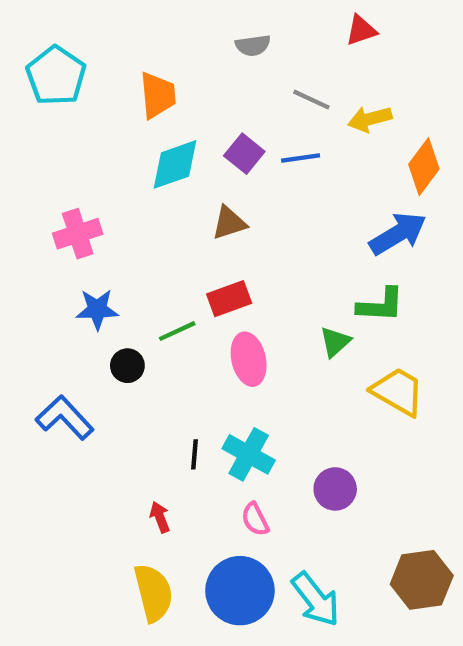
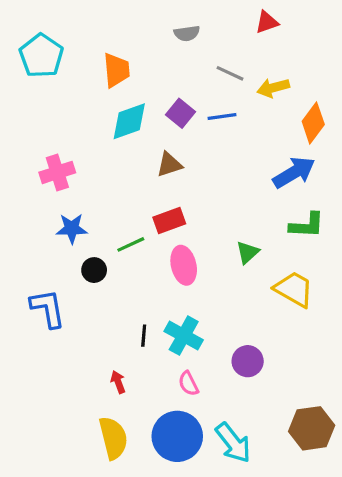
green L-shape: (381, 305) -> (307, 225), moved
blue L-shape: (65, 418) -> (48, 308), turned 33

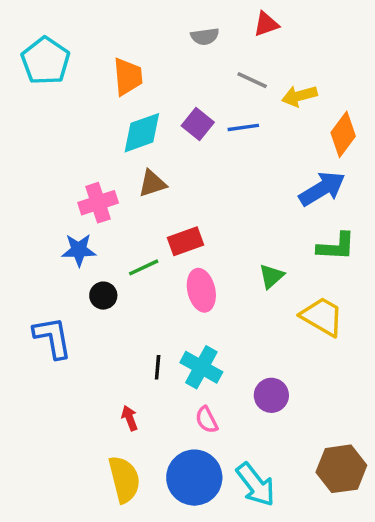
red triangle: (267, 22) -> (266, 24), moved
brown triangle: (169, 164) -> (152, 183), moved
pink cross: (57, 172) -> (98, 203), moved

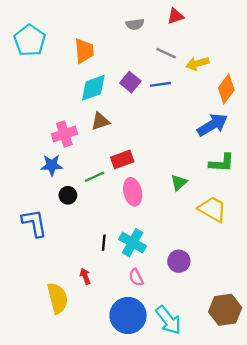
yellow semicircle: (124, 479) -> (57, 298), moved

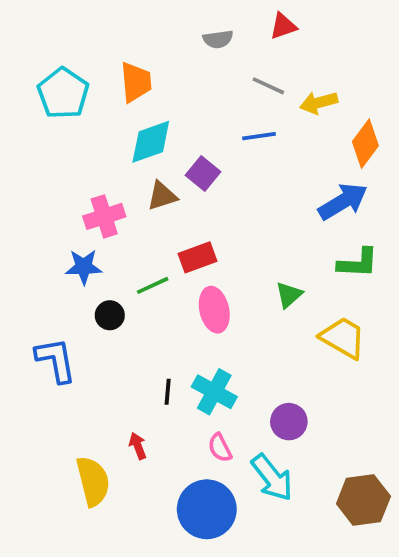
cyan pentagon: (30, 40) -> (63, 93), moved
purple square: (130, 82) -> (203, 173), moved
cyan arrow: (168, 320) -> (272, 478), moved

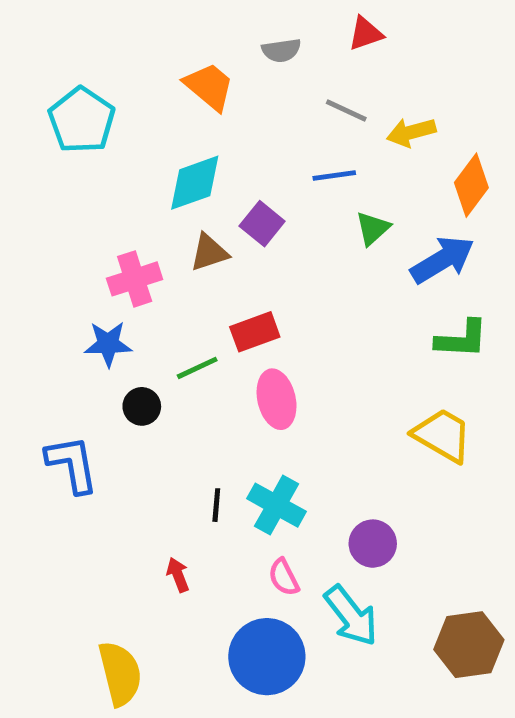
orange trapezoid: (136, 82) -> (209, 86), moved, turned -45
green triangle: (289, 295) -> (373, 228), moved
yellow semicircle: (93, 481) -> (120, 673), moved

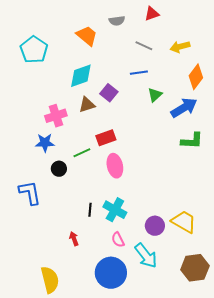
yellow arrow: (411, 132) -> (180, 47), moved
yellow trapezoid: (442, 435) -> (184, 222), moved

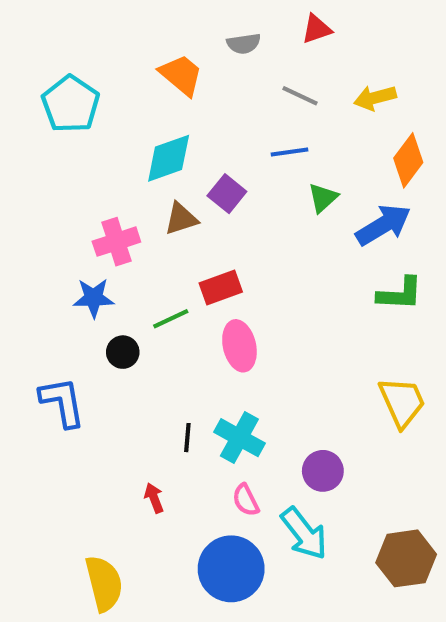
yellow trapezoid: (184, 222) -> (402, 402), moved, turned 36

